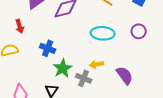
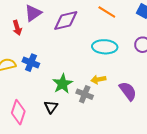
red arrow: (20, 26) -> (17, 28), moved
blue cross: (48, 48) -> (31, 63), moved

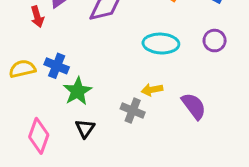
green star: (63, 84) -> (77, 91), moved

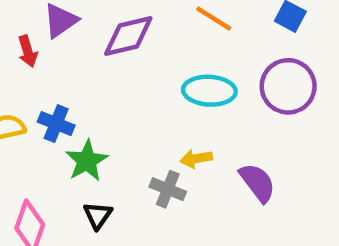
purple circle: (215, 41) -> (288, 86), size x1.6

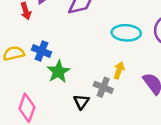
yellow arrow: (196, 159) -> (119, 70), turned 119
black triangle: (98, 215) -> (81, 102), moved

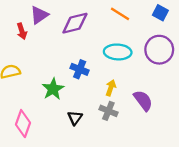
blue cross: (41, 51) -> (80, 69), moved
gray cross: (103, 87) -> (108, 111), moved

